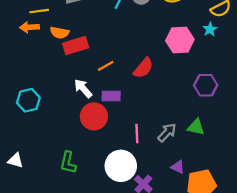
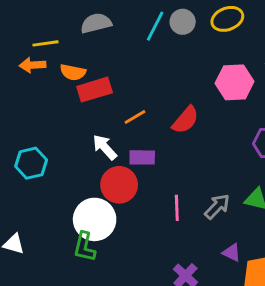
white circle: (121, 166) -> (95, 219), moved

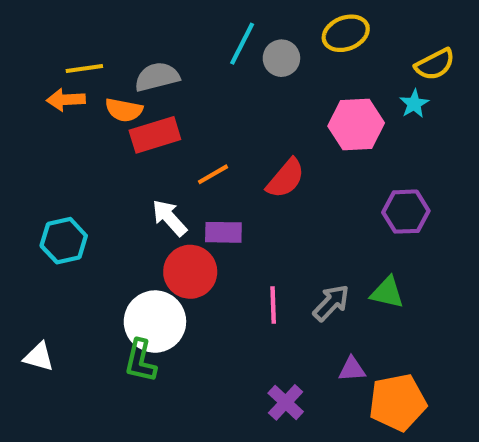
gray circle: (183, 22) -> (281, 58), moved
gray semicircle: (96, 23) -> (157, 77), moved
purple triangle: (232, 253) -> (352, 369), turned -30

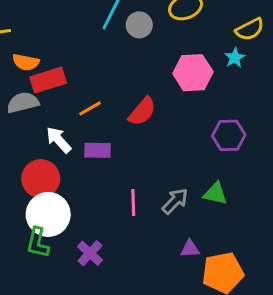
gray semicircle: (157, 77) -> (23, 102), moved
red circle: (190, 272) -> (41, 179), moved
purple cross: (286, 402) -> (90, 253), moved

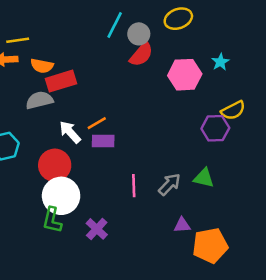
yellow semicircle: (250, 29) -> (233, 110), moved
orange line: (90, 108) -> (97, 123), moved
red semicircle: (142, 111) -> (141, 54), moved

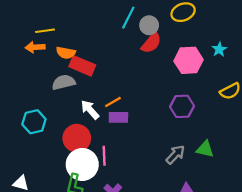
red rectangle: (61, 81) -> (82, 66), turned 40
purple hexagon: (215, 128) -> (182, 106), moved
pink line: (134, 186) -> (104, 156), moved

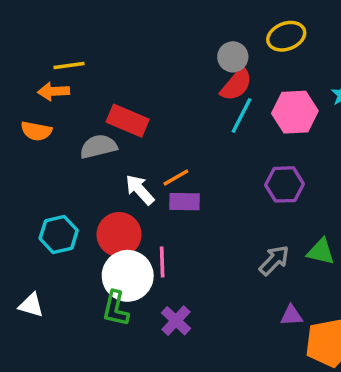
cyan line: (128, 18) -> (241, 116), moved
orange semicircle: (66, 53) -> (36, 131), moved
cyan hexagon: (34, 122) -> (59, 234), moved

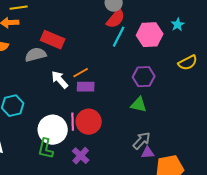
red circle: (119, 234) -> (89, 122), moved
green triangle: (321, 252) -> (139, 105), moved
gray arrow: (274, 260) -> (142, 141), moved

